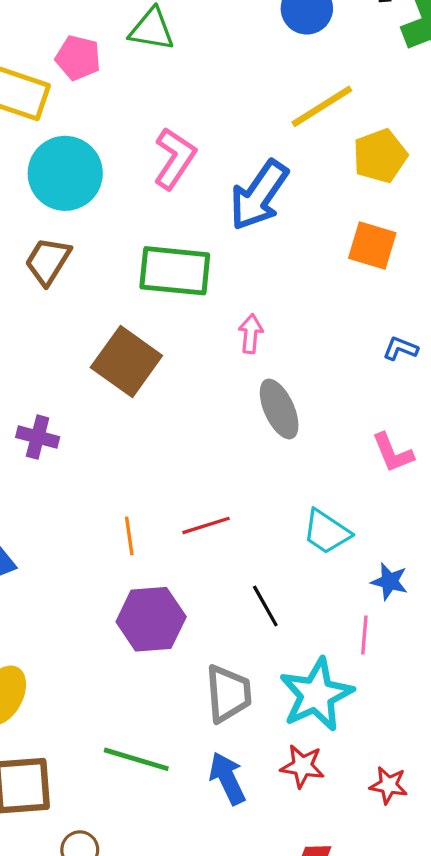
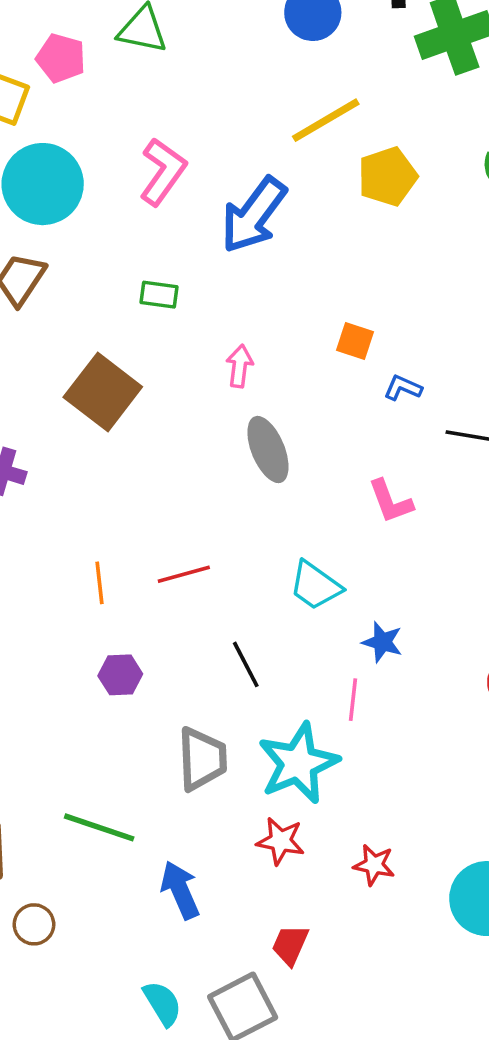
orange square: (372, 246) -> (355, 341), moved, size x0.7
green rectangle: (175, 271) -> (159, 295), size x0.5
purple hexagon: (151, 619) -> (120, 675), size x0.6
blue arrow: (227, 778) -> (180, 890), moved

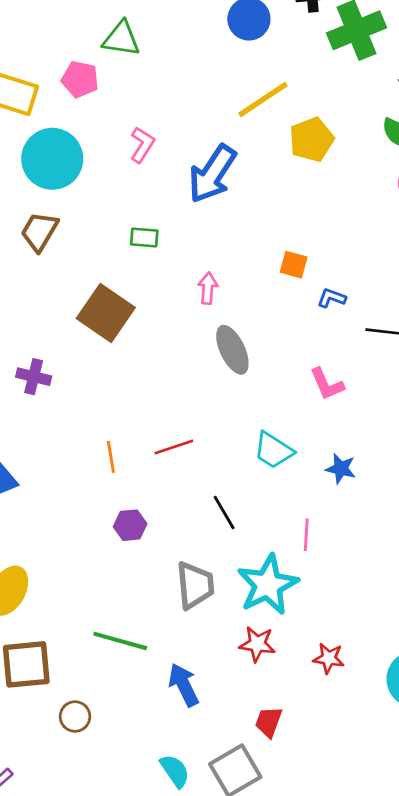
pink pentagon: (61, 58) -> (80, 79), moved
pink L-shape: (163, 172) -> (142, 145), size x0.7
blue star: (382, 642) -> (341, 469), moved

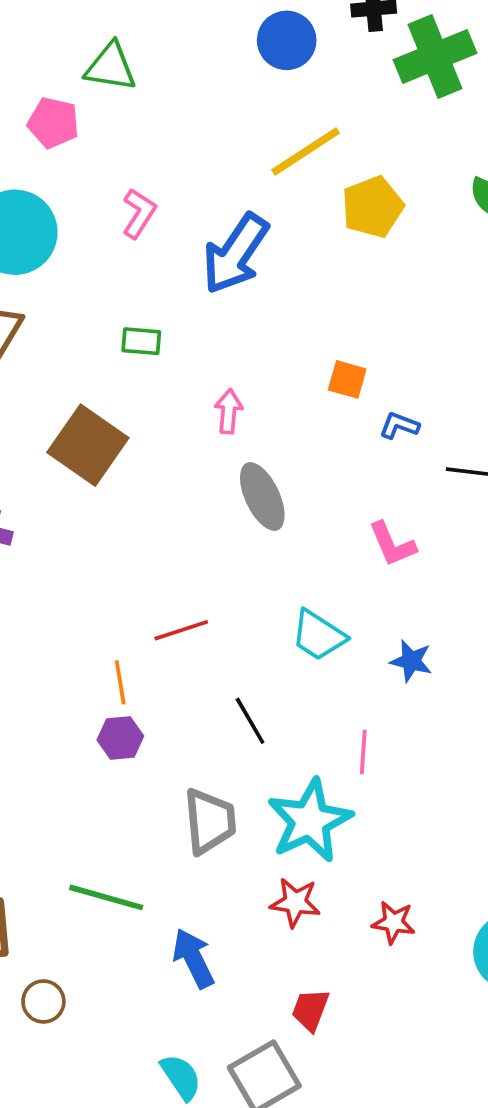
orange line: (111, 457) -> (120, 682), moved

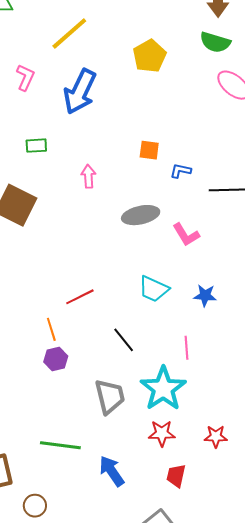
yellow line: (306, 152) -> (69, 34), moved
gray ellipse: (262, 496) -> (141, 215), moved, turned -69
red trapezoid: (310, 1010) -> (176, 476), moved

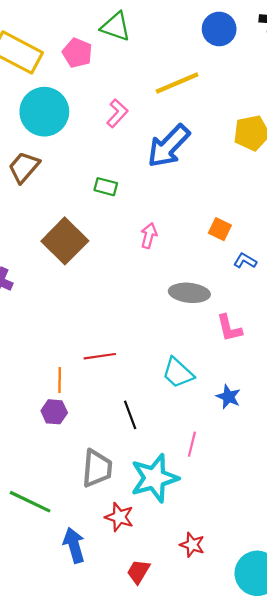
red star: (162, 433) -> (119, 517), moved

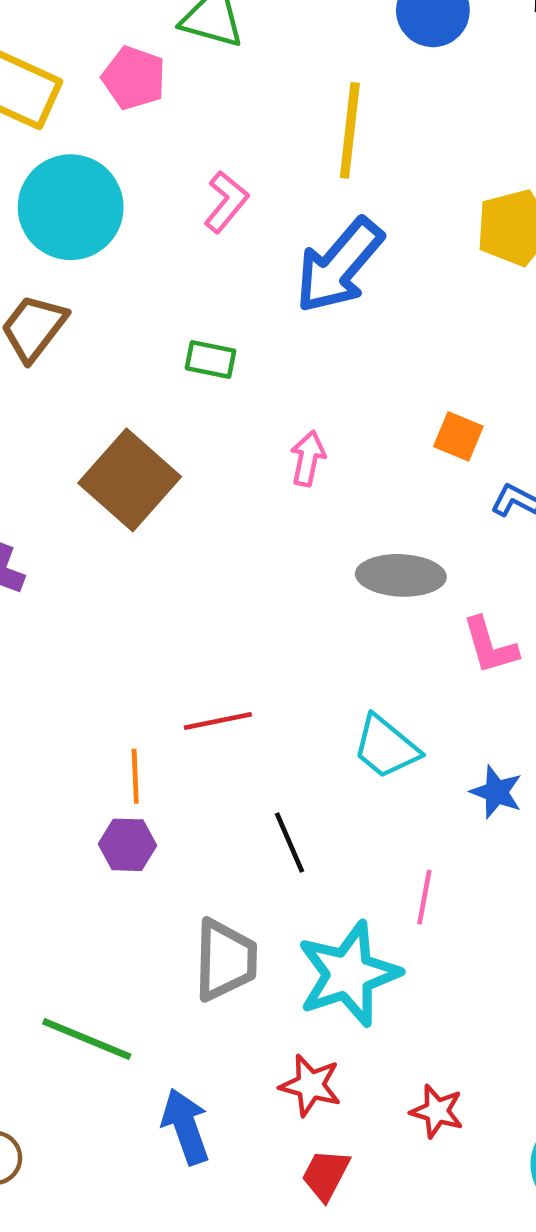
yellow line: (177, 83) -> (350, 130), turned -57
red star: (119, 517) -> (310, 1085), moved

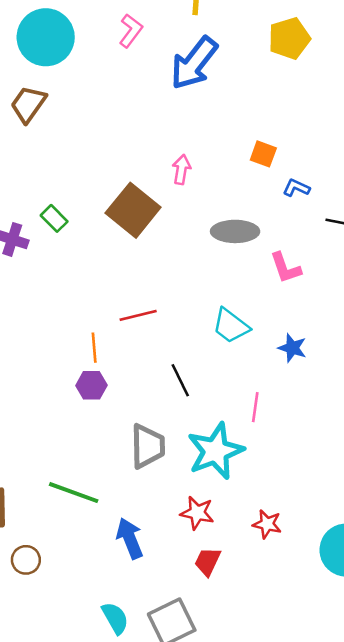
green rectangle: (210, 360) -> (54, 218), moved, turned 36
brown square: (130, 480) -> (133, 210), moved

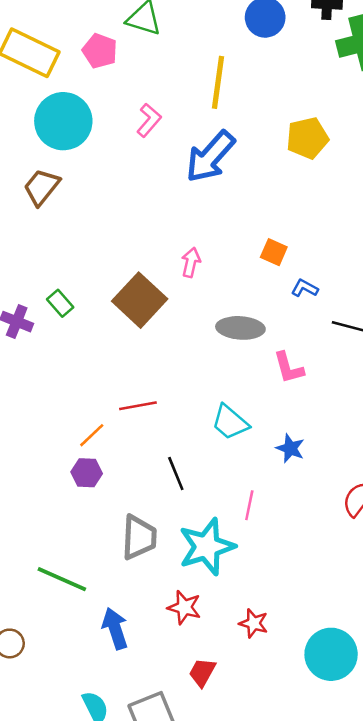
orange line: (94, 348) -> (92, 435), turned 48
red trapezoid: (208, 562) -> (202, 672), moved

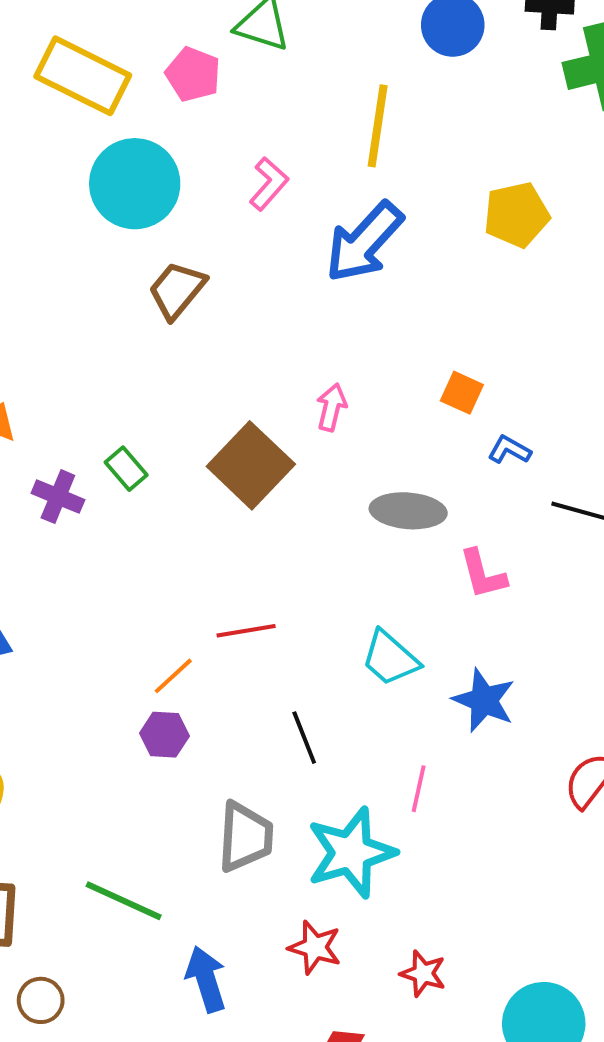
brown trapezoid: (42, 187) -> (177, 290), moved
blue star: (290, 448) -> (484, 700), size x1.4

